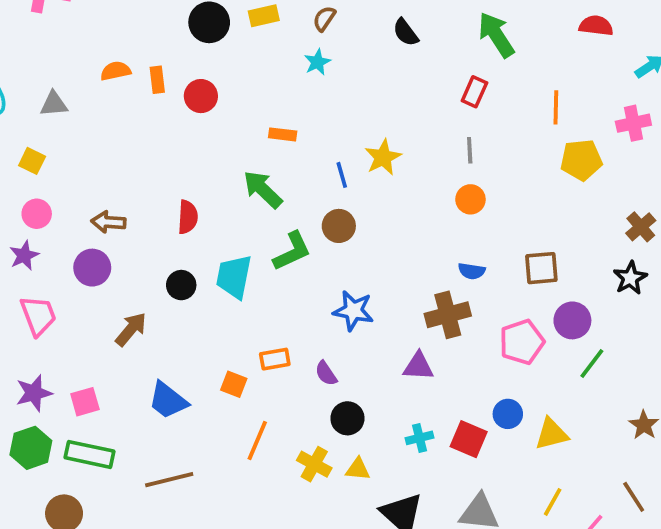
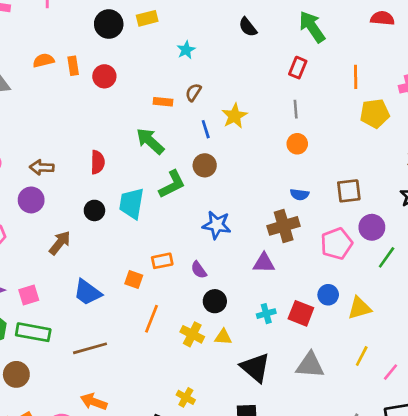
brown semicircle: (324, 19) -> (193, 92), moved

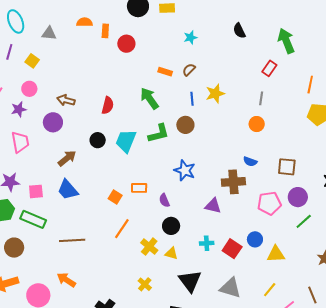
blue trapezoid: (87, 292) -> (68, 190), moved
yellow cross: (186, 397) -> (145, 284), moved

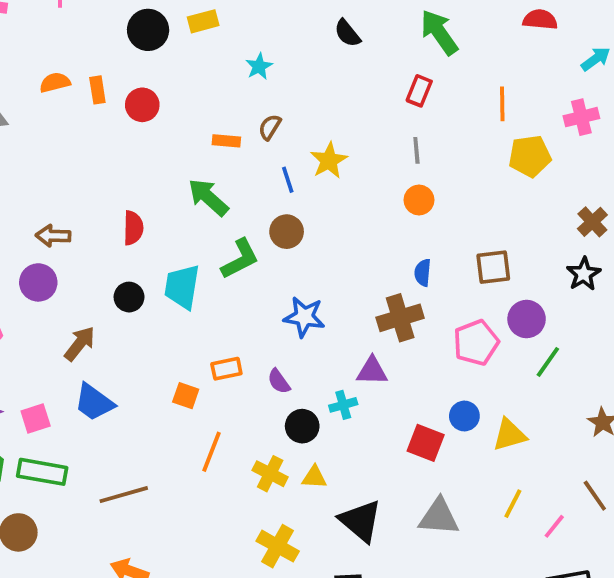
blue semicircle: (250, 161) -> (423, 273), turned 88
cyan cross: (207, 243) -> (343, 405), moved
yellow cross: (145, 284) -> (278, 546), size x1.5

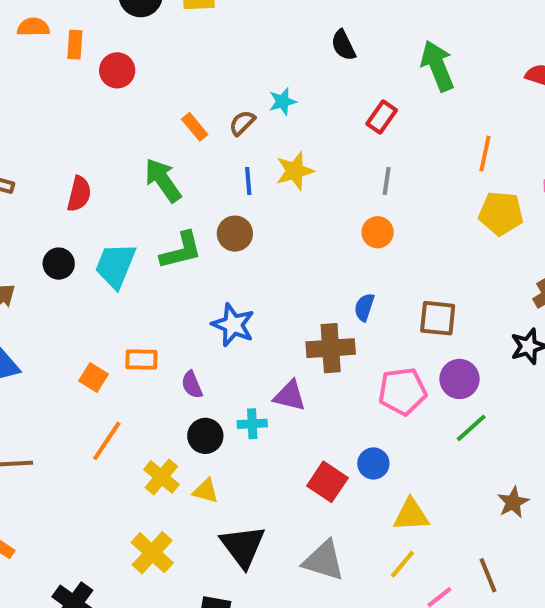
cyan star: (259, 66) -> (283, 102), moved
red rectangle: (419, 91) -> (382, 117), moved
orange rectangle: (226, 141) -> (195, 127), turned 32
yellow triangle: (509, 435) -> (411, 515), moved

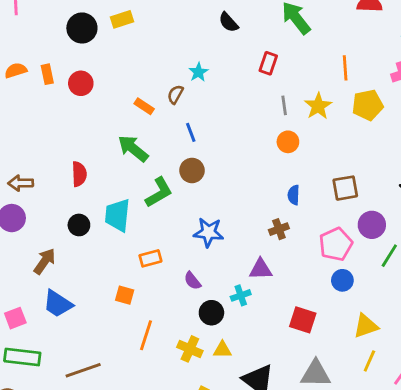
yellow star: (295, 171) -> (318, 106), moved
brown cross: (331, 348) -> (279, 229), size x0.6
orange rectangle: (141, 360) -> (150, 258), moved
blue circle: (373, 463) -> (342, 280), moved

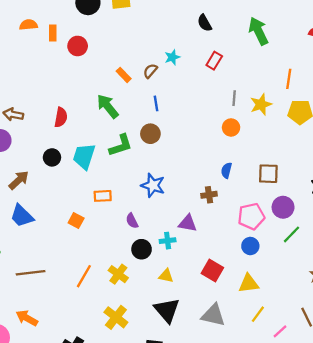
red rectangle: (268, 63) -> (214, 61), moved
yellow triangle: (366, 326) -> (249, 284), moved
orange line: (146, 335) -> (84, 276), moved
yellow triangle: (222, 350) -> (166, 276), moved

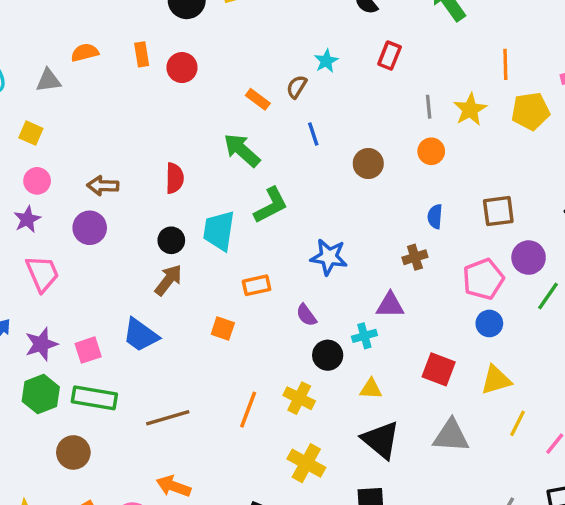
orange semicircle: (28, 25) -> (85, 52), moved
brown circle: (150, 134) -> (368, 164), moved
brown arrow: (19, 180) -> (168, 280), moved

